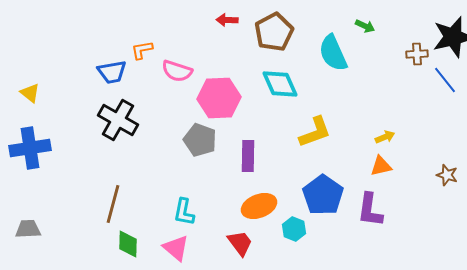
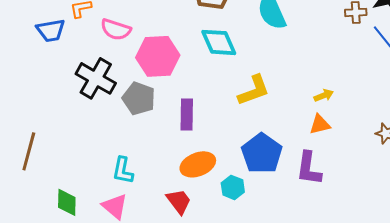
black cross: (118, 120) -> (96, 78), moved
brown line: (113, 204) -> (29, 151), moved

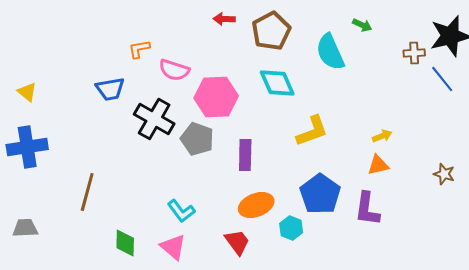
blue trapezoid: (51, 30) -> (110, 89), moved
cyan L-shape: (123, 170) -> (181, 211), turned -48

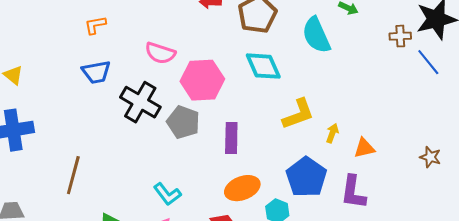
orange L-shape: (139, 49) -> (95, 25), moved
yellow arrow: (382, 136) -> (332, 133), moved, turned -48

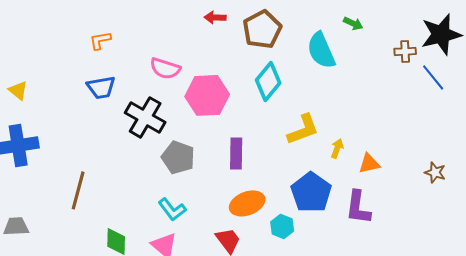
cyan diamond: (263, 66) -> (268, 81), turned 63
gray pentagon: (183, 122) -> (178, 157), moved

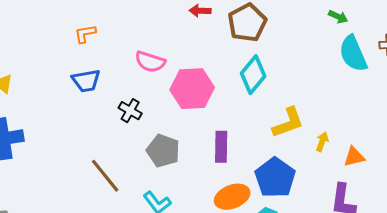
cyan semicircle: (321, 50) -> (353, 54), moved
black cross: (145, 117) -> (130, 111), size x0.6
brown line: (78, 190) -> (105, 176), moved, turned -54
blue pentagon: (311, 192) -> (275, 178), moved

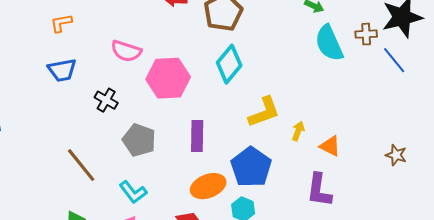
orange triangle: (354, 157) -> (330, 146), turned 40

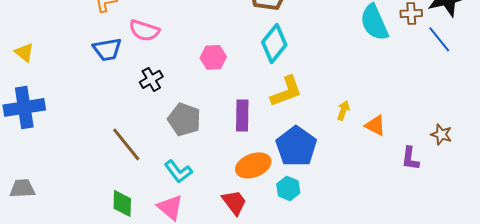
pink semicircle: (126, 51) -> (144, 30), moved
pink hexagon: (168, 78) -> (213, 57), size x0.6
black cross: (106, 100) -> (151, 79), turned 30
yellow L-shape: (264, 112) -> (286, 91), moved
purple L-shape: (319, 190) -> (410, 158), moved, size x0.7

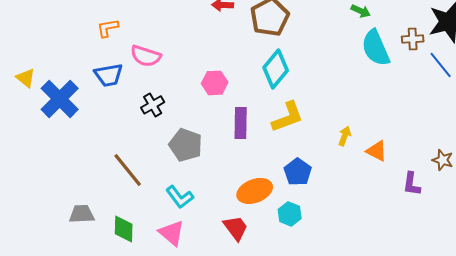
blue cross: (24, 107) -> (60, 99), moved, turned -36
purple rectangle: (242, 115) -> (241, 123), moved
blue pentagon: (296, 146) -> (298, 172), size x0.7
gray trapezoid: (22, 188) -> (82, 214), moved

